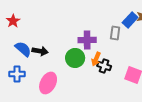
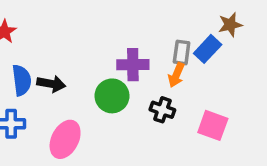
blue rectangle: (130, 20) -> (208, 49), moved
blue semicircle: (23, 49) -> (22, 80), turned 42
orange arrow: (96, 59) -> (176, 75), moved

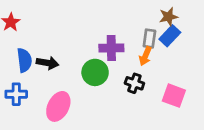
brown star: (230, 25) -> (168, 17), moved

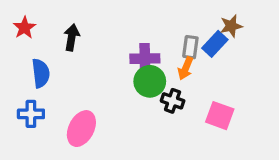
brown star: (168, 17) -> (231, 26), moved
black arrow: (47, 63) -> (72, 37), moved, turned -90
green circle: (95, 72) -> (150, 81), moved

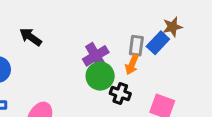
black arrow: (72, 37) -> (31, 37), turned -65
purple cross: (145, 59) -> (96, 56), turned -30

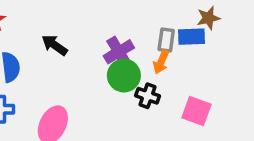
black arrow: (31, 37) -> (55, 45), moved
blue rectangle: (158, 43) -> (191, 37), turned 45

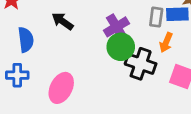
orange arrow: (161, 62) -> (166, 43), moved
black cross: (148, 96) -> (141, 64), size x1.5

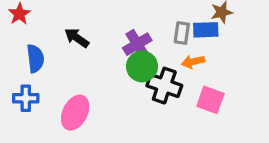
orange arrow: (166, 43) -> (193, 62), turned 54

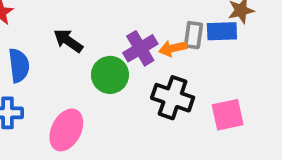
orange arrow: (193, 62) -> (173, 48), moved
green circle: (142, 66) -> (110, 75), moved
pink square: (210, 100) -> (228, 115), turned -32

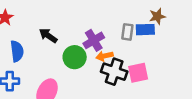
orange arrow: (173, 48) -> (105, 56), moved
pink square: (228, 115) -> (138, 73), moved

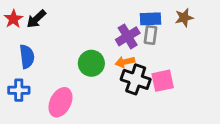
blue rectangle: (145, 30) -> (150, 19), moved
black arrow: (48, 36) -> (36, 19), moved, turned -78
purple cross: (94, 40) -> (128, 36), moved

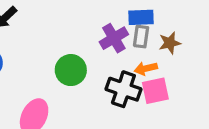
brown star: (184, 18) -> (170, 43), moved
orange arrow: (125, 62) -> (146, 68), moved

